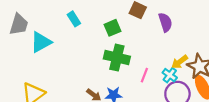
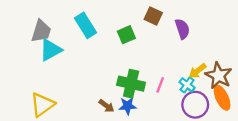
cyan rectangle: (74, 19) -> (86, 25), size x1.5
gray trapezoid: (19, 24) -> (41, 31), moved
green cross: (117, 58) -> (131, 84), moved

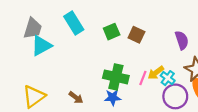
brown square: (153, 16) -> (136, 35), moved
purple semicircle: (182, 29) -> (182, 40), moved
yellow arrow: (198, 71) -> (156, 73), moved
brown arrow: (107, 106) -> (76, 97), moved

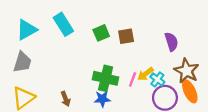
gray trapezoid: (33, 28) -> (22, 62), moved
brown square: (136, 35) -> (126, 36), turned -35
cyan triangle: (41, 46) -> (27, 30), moved
brown arrow: (76, 97) -> (66, 99), turned 32

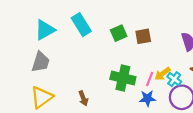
blue star: (102, 99) -> (147, 98), moved

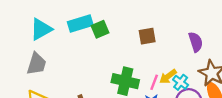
cyan rectangle: (81, 25) -> (80, 23), turned -75
green square: (119, 33) -> (100, 29), moved

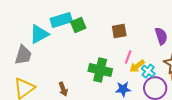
cyan triangle: (41, 29) -> (39, 34), moved
pink line: (154, 82) -> (128, 57), moved

